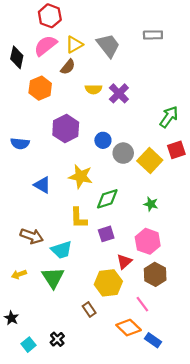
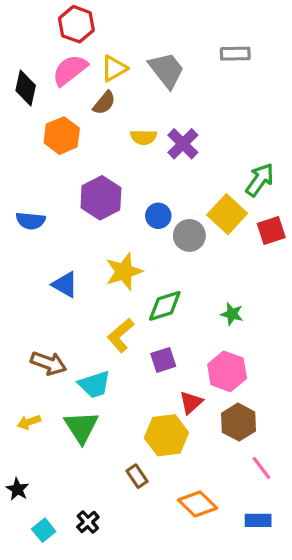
yellow square: (150, 160) -> (227, 214), moved
yellow star: (81, 176) -> (124, 271), turned -30
yellow L-shape: (79, 218) -> (121, 335), turned 50
pink line: (142, 304) -> (261, 468), moved
blue rectangle: (153, 340) -> (258, 520), moved, turned -35

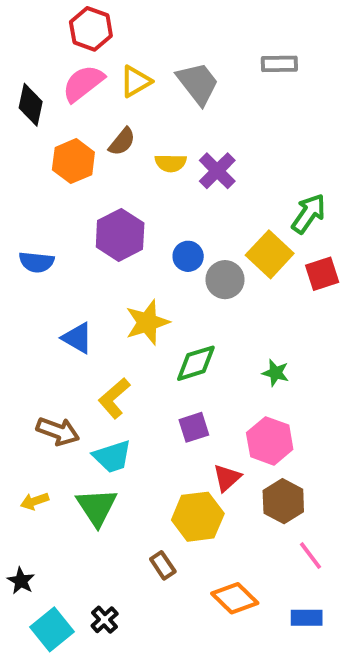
brown semicircle: (104, 103) -> (122, 142), moved
yellow L-shape: (121, 335) -> (114, 398), moved
cyan square: (44, 530) -> (52, 629), size x1.5

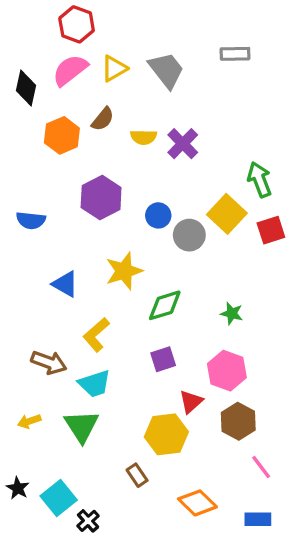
green arrow: (309, 214) -> (260, 180), turned -56
cyan square: (52, 629) -> (59, 498), moved

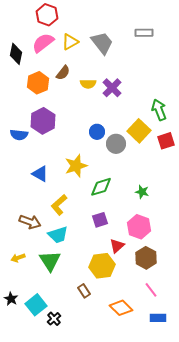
purple hexagon: (101, 198) -> (43, 121), moved
pink line: (261, 467) -> (151, 290), moved

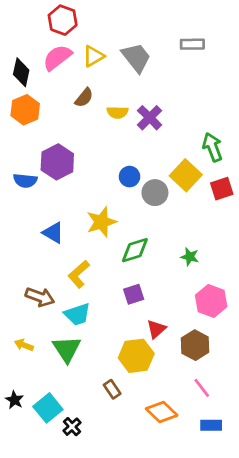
orange hexagon: (38, 83) -> (25, 110), moved
pink hexagon: (139, 227) -> (211, 301), moved
yellow arrow: (18, 258) -> (24, 345), turned 40

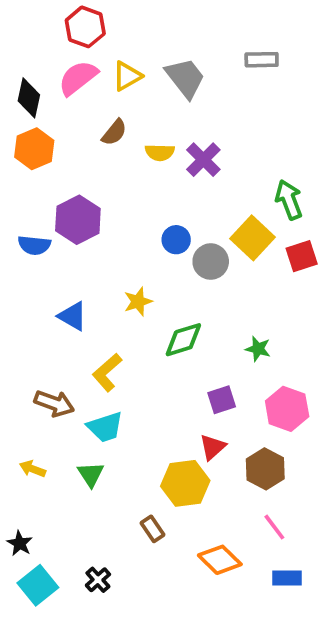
yellow star: (101, 222) -> (138, 302), size x0.7
purple square: (134, 294) -> (222, 400), moved
green triangle: (67, 349) -> (91, 474), size x0.7
cyan square: (48, 408) -> (38, 585), moved

